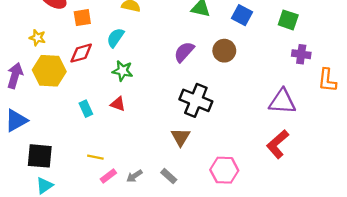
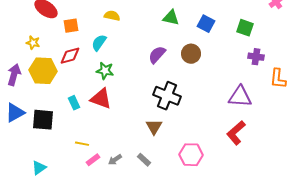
red triangle: (118, 104) -> (101, 99), size x1.6
black square: (40, 156) -> (43, 120), moved

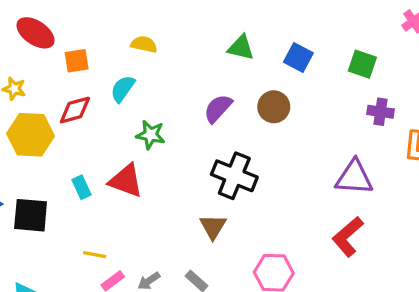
green star: (105, 71) -> (151, 135), moved

